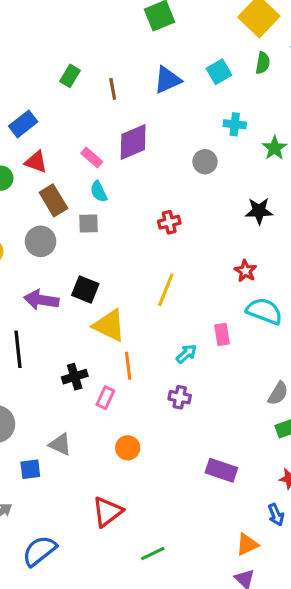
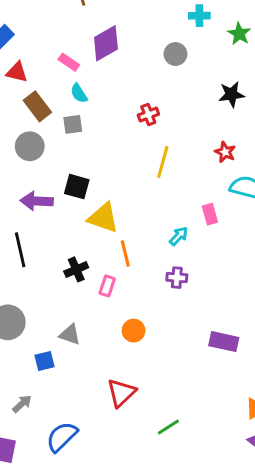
yellow line: (166, 290) -> (163, 162), moved

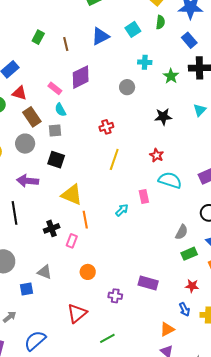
black square: (77, 187) -> (56, 160), moved
purple cross: (177, 278) -> (115, 296), moved

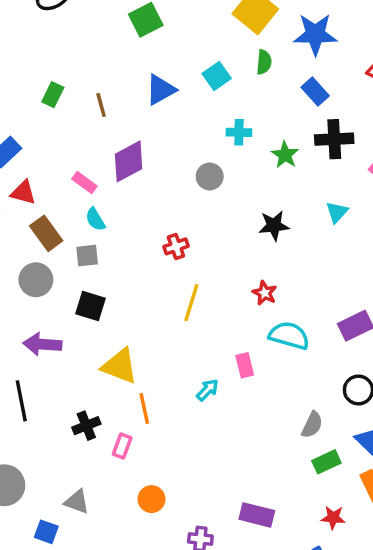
blue square: (26, 289) -> (46, 532), turned 32

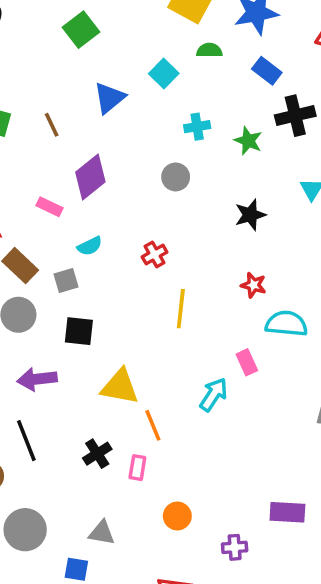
green semicircle: (264, 62) -> (209, 50), turned -85
cyan semicircle: (95, 219) -> (90, 246), moved, turned -75
cyan arrow: (207, 390) -> (214, 394), size x1.4

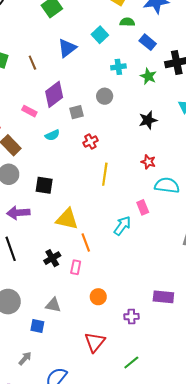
blue rectangle: (267, 71) -> (148, 42), moved
gray square: (66, 280) -> (76, 112), moved

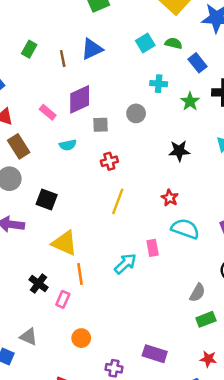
green semicircle: (127, 22) -> (174, 43), moved
blue triangle: (67, 48) -> (92, 49), moved
black cross: (52, 258) -> (39, 284), turned -35

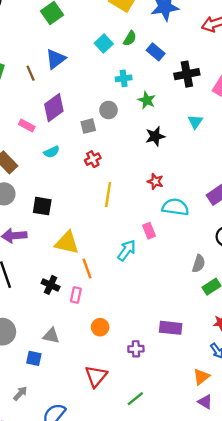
green semicircle: (174, 43) -> (130, 38), turned 119
green star: (190, 101) -> (147, 100), moved
gray square: (101, 125) -> (88, 126), moved

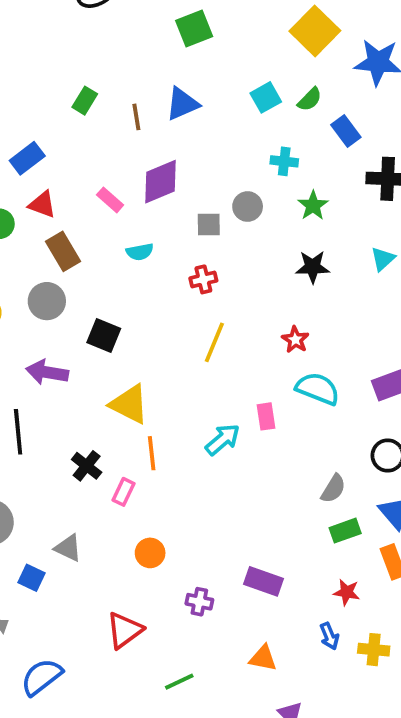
orange triangle: (201, 377) -> (263, 658), moved, turned 36

